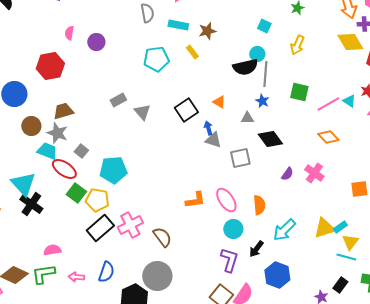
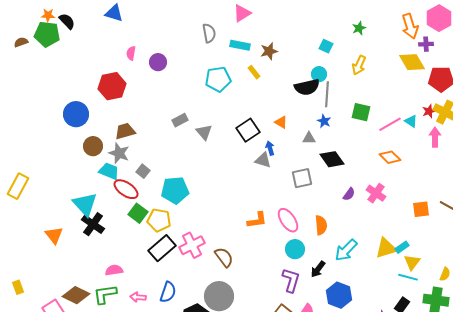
gray triangle: (213, 140) -> (263, 160), moved

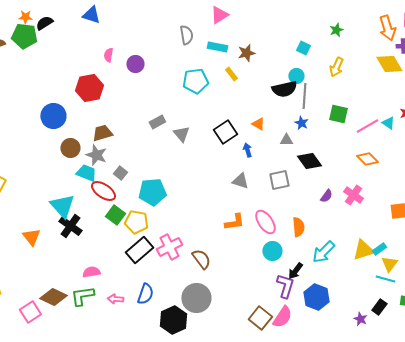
black semicircle: (67, 21) -> (44, 23), turned -78
gray triangle: (263, 160) -> (240, 181), moved
purple L-shape: (291, 280) -> (285, 286), moved

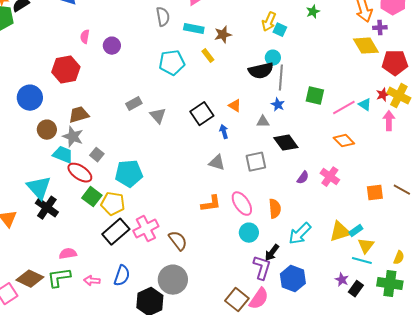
yellow arrow: (336, 67) -> (269, 22), moved
purple star: (360, 319) -> (342, 280), moved

